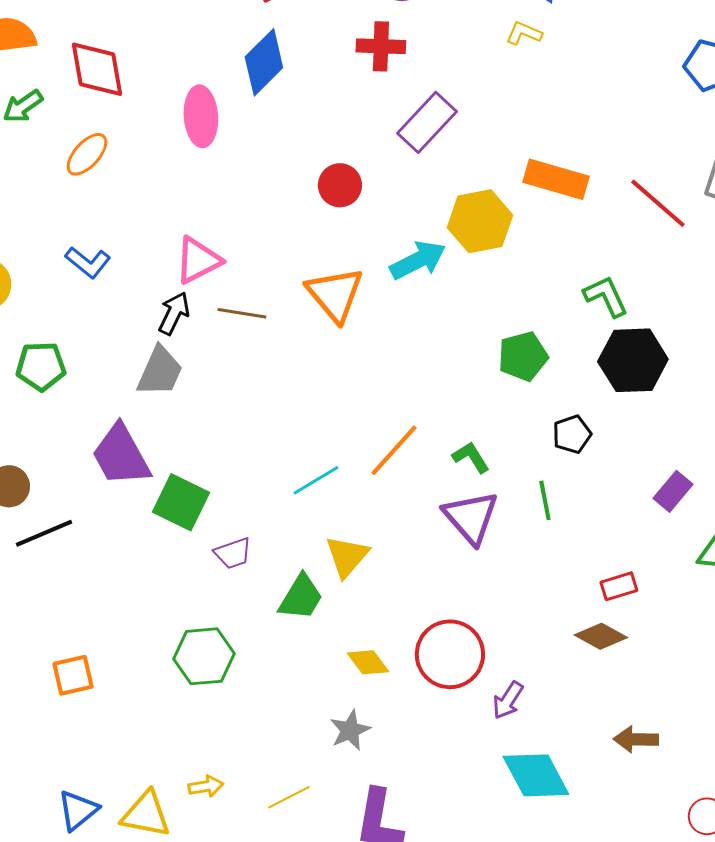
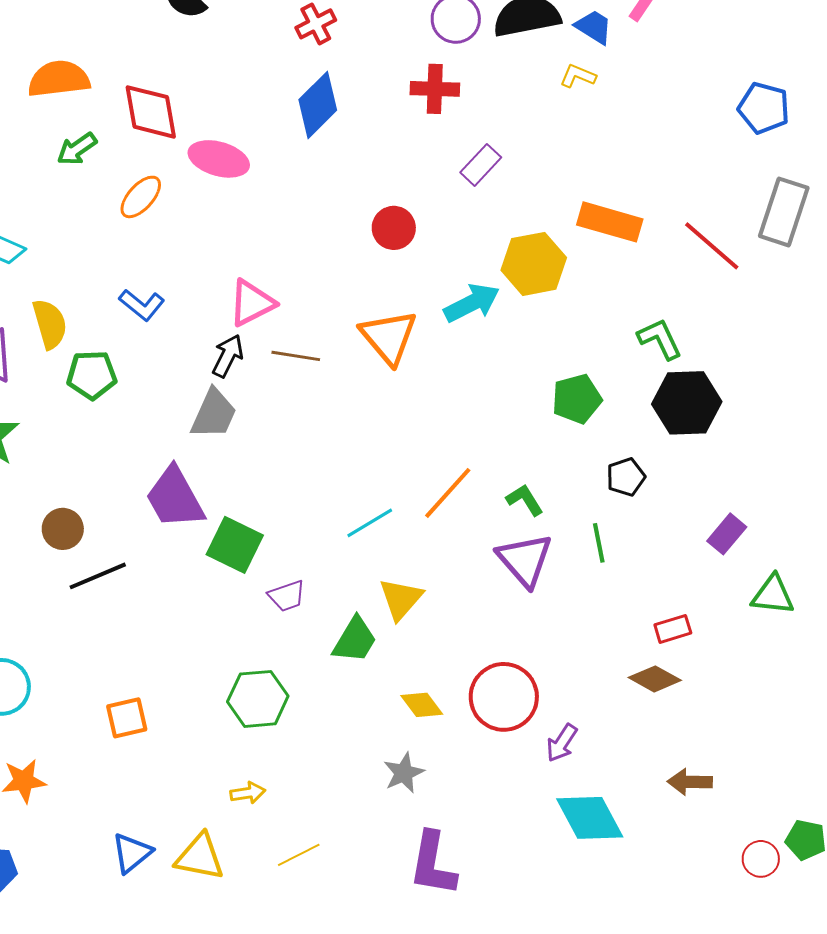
pink ellipse: (201, 116) -> (219, 159), moved, turned -70
purple rectangle: (427, 122) -> (481, 165), size x0.7
green pentagon: (41, 366) -> (92, 375), moved
yellow arrow: (206, 786) -> (248, 793), moved
yellow line: (289, 797) -> (299, 855), moved

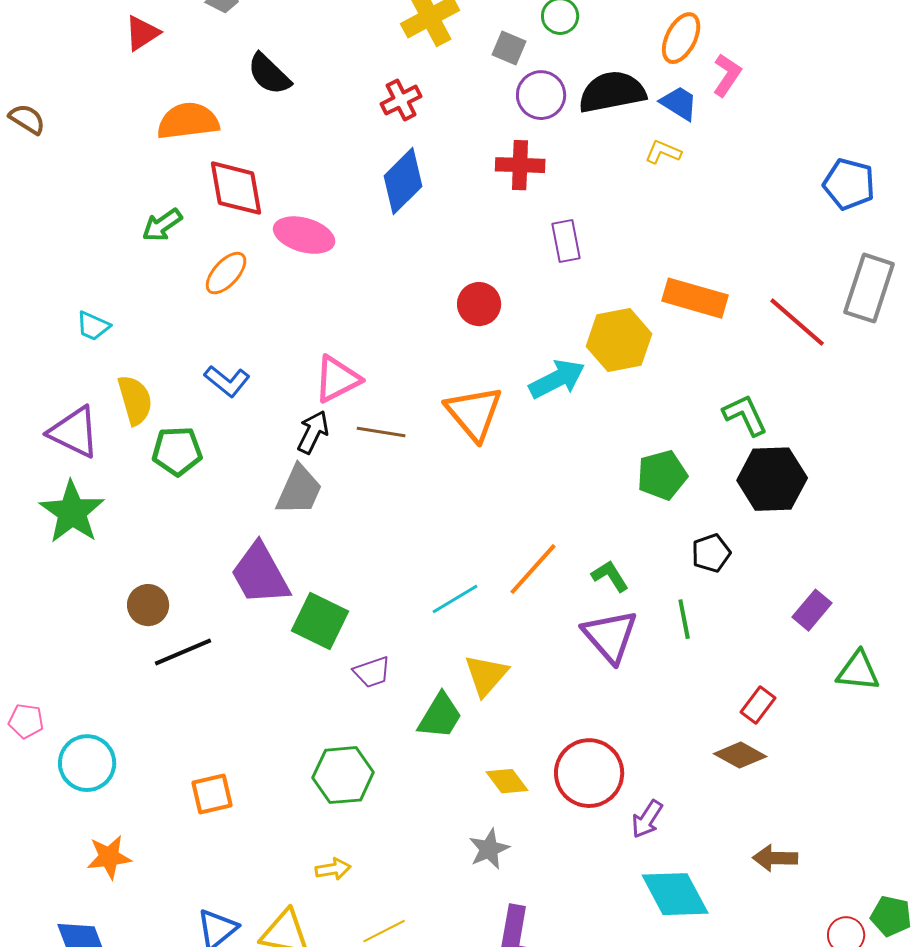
orange semicircle: (59, 79) -> (188, 121), moved
purple rectangle: (481, 165) -> (566, 241), turned -54
red rectangle: (673, 629) -> (758, 705), turned -36

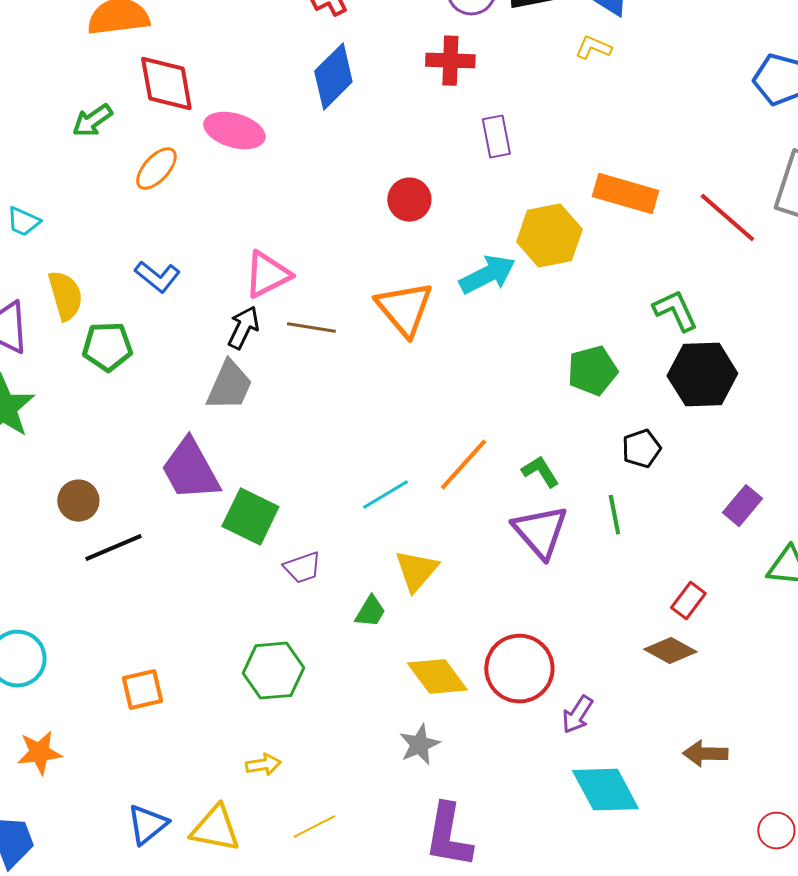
green trapezoid: (440, 716) -> (370, 612), size x0.7
yellow diamond: (507, 781) -> (437, 677), size x1.4

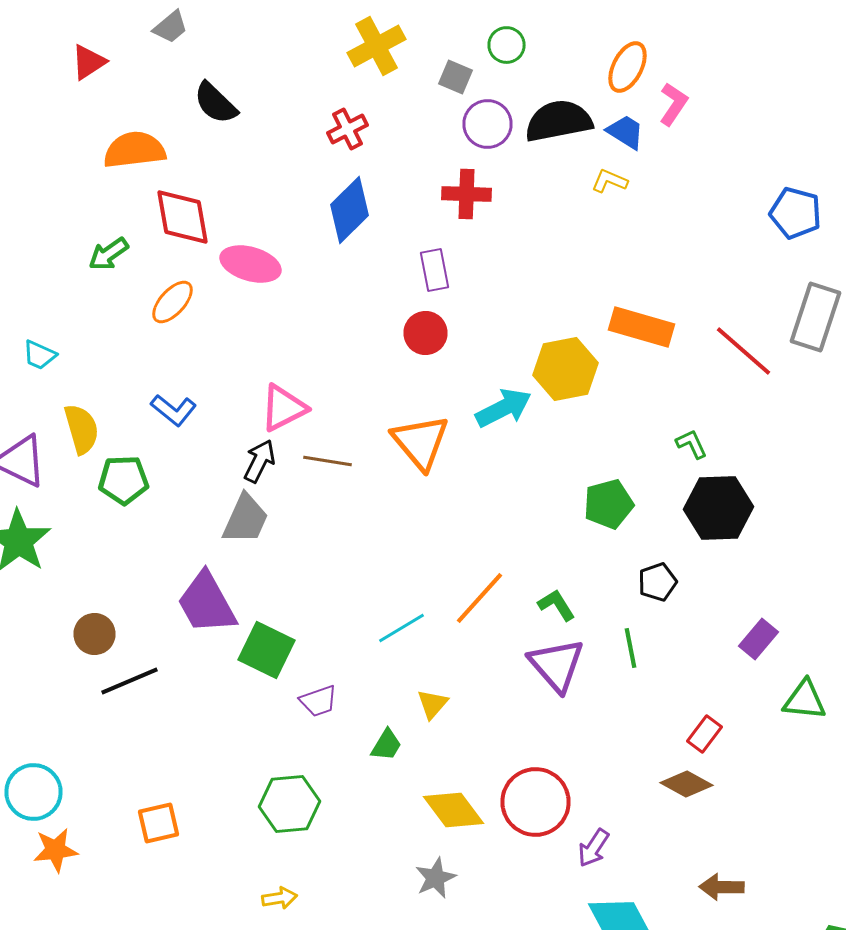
purple rectangle: (496, 137) -> (434, 270), moved
green L-shape: (675, 311) -> (692, 444), size x0.7
yellow triangle: (416, 571) -> (432, 704), size x0.7
orange star: (39, 753) -> (56, 850), moved

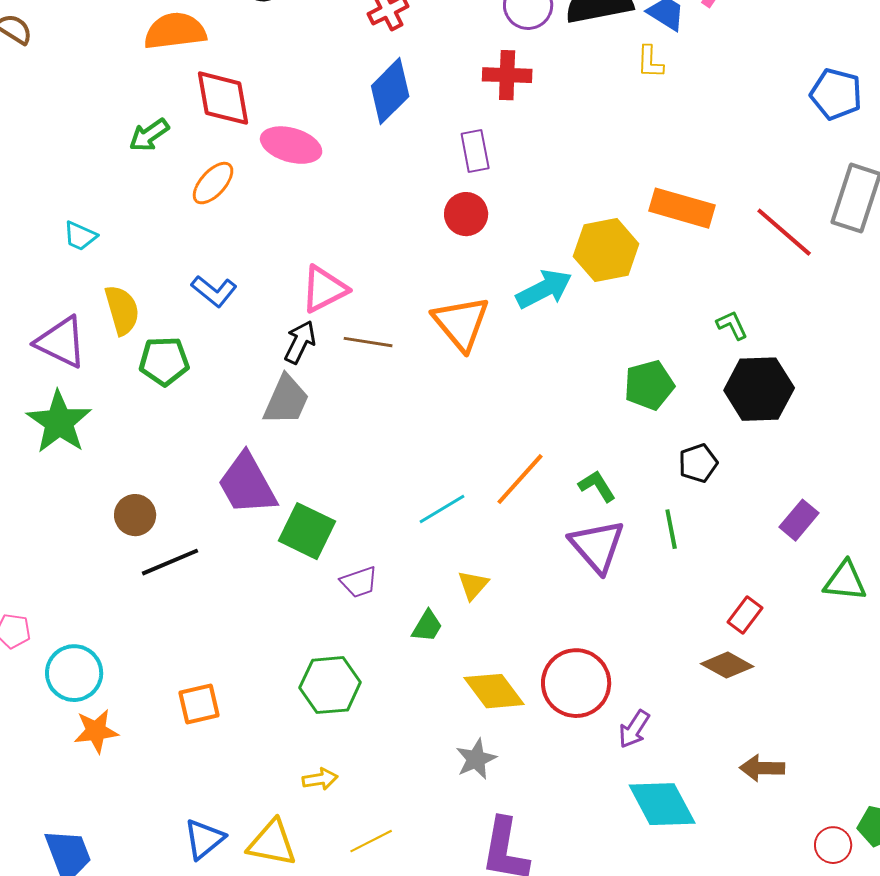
yellow L-shape: (610, 181) -> (650, 62), turned -111

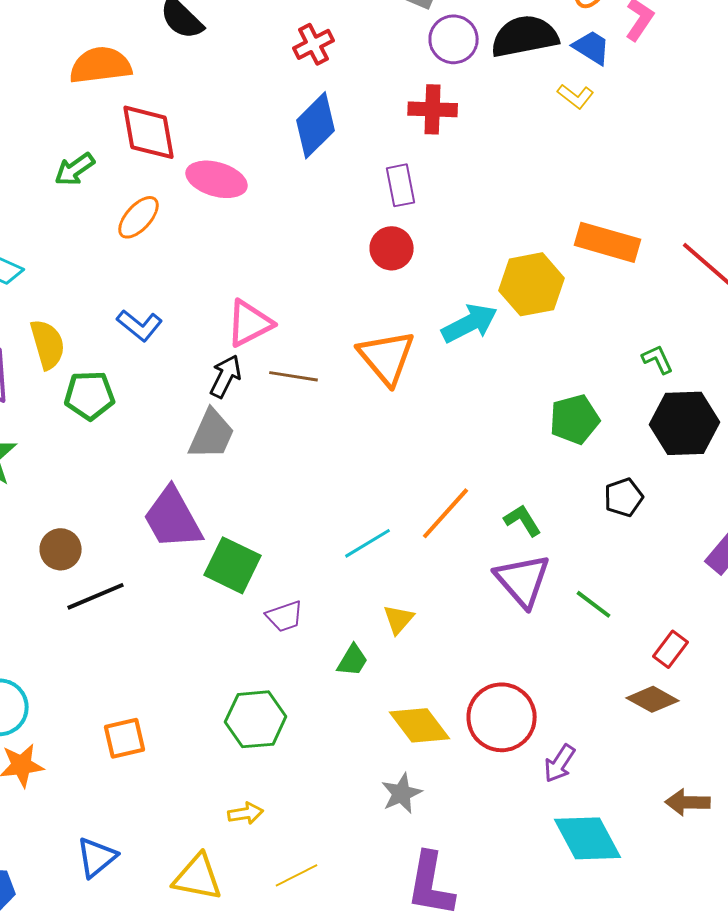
yellow L-shape: (650, 62) -> (576, 96), turned -54
green line: (671, 529) -> (594, 604), moved, turned -42
blue triangle: (204, 839) -> (97, 857), moved

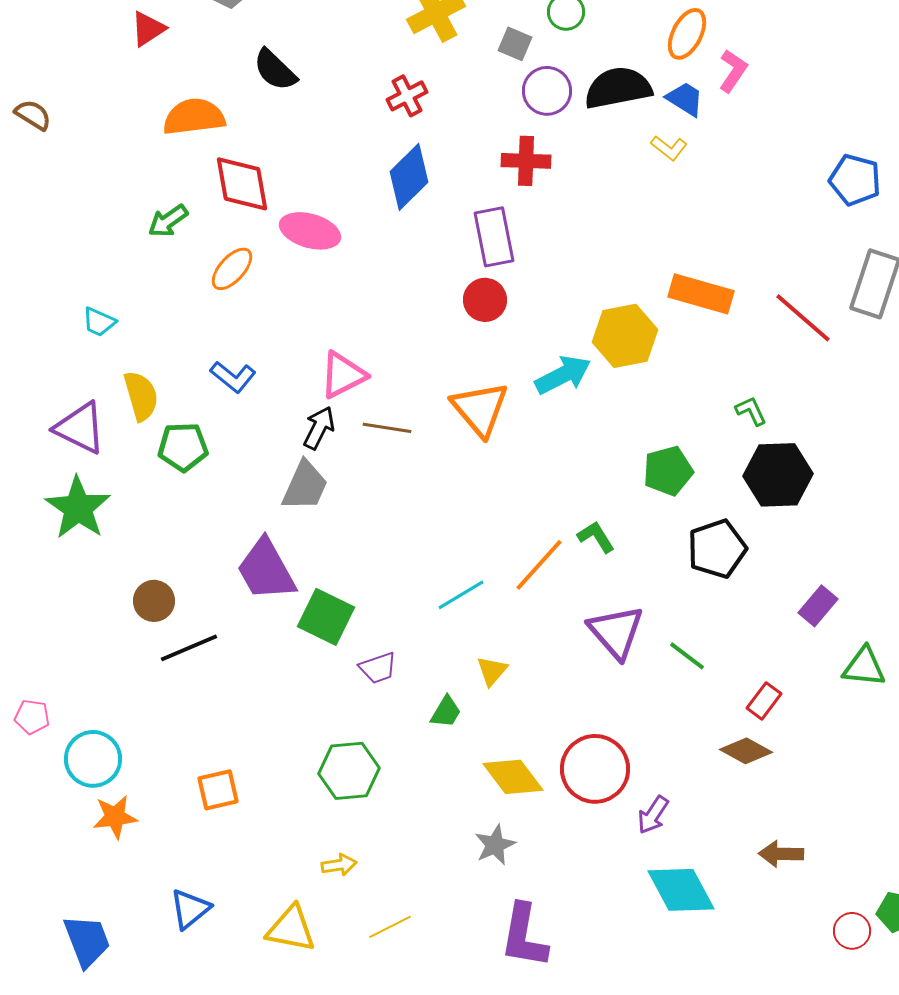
purple rectangle: (401, 185) -> (494, 237), size x1.4
black pentagon: (624, 497) -> (717, 549), size x1.5
green L-shape: (523, 520) -> (596, 537), moved

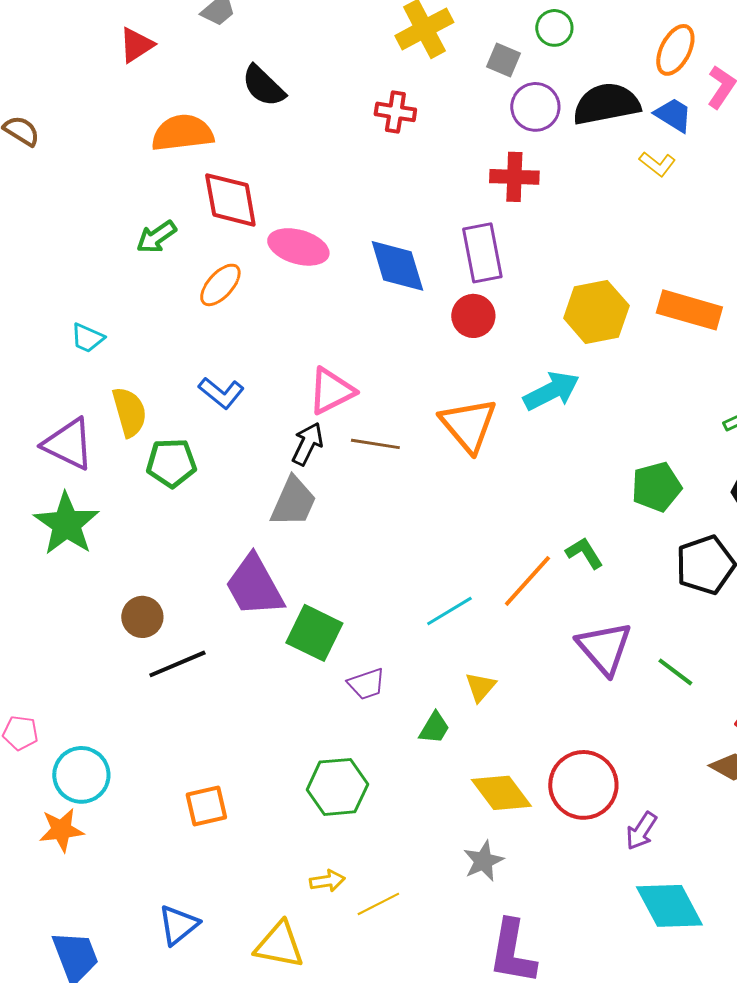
red cross: (407, 96) -> (395, 112), turned 36
blue diamond: (409, 177) -> (397, 266), moved, turned -62
yellow hexagon: (625, 336) -> (596, 312), moved
orange star: (115, 817) -> (61, 830), moved
yellow line: (390, 927) -> (378, 904), moved

